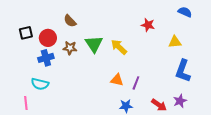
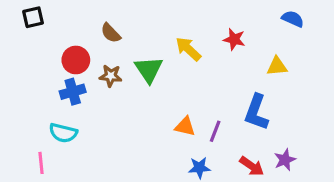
black square: (26, 33) -> (33, 17), moved
yellow arrow: (119, 47) -> (188, 49), moved
blue L-shape: (183, 71) -> (256, 112), moved

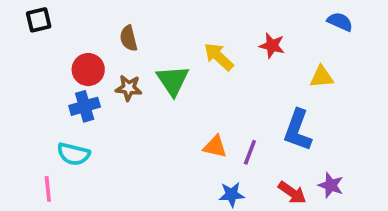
brown semicircle: (111, 33) -> (129, 38), turned 30
purple star: (285, 160) -> (331, 185), turned -30

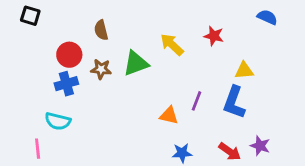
black square: (39, 20) -> (30, 16), turned 30
yellow triangle: (322, 77) -> (244, 71), moved
green triangle: (173, 81) -> (136, 63), turned 44
purple line: (250, 152) -> (196, 101), moved

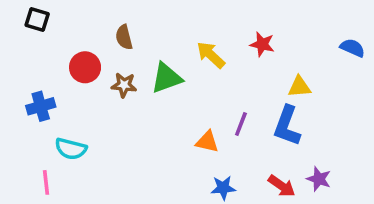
blue semicircle: (267, 17) -> (353, 48), moved
blue cross: (66, 84) -> (41, 106), moved

